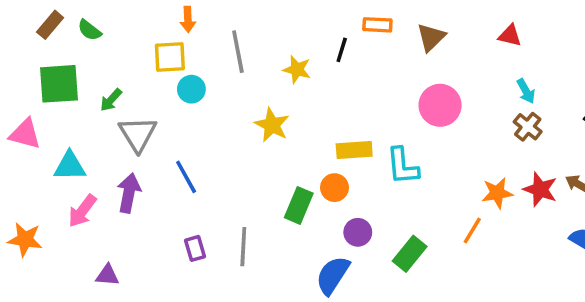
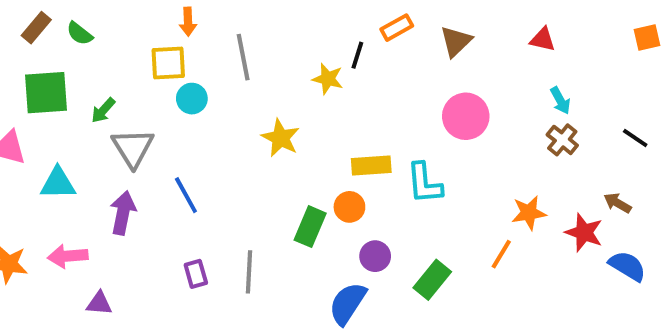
orange rectangle: (377, 25) -> (397, 28), turned -32
yellow star: (297, 70) -> (328, 79), moved
red star: (540, 189) -> (584, 233), moved
pink arrow: (82, 211) -> (68, 256), moved, turned 48

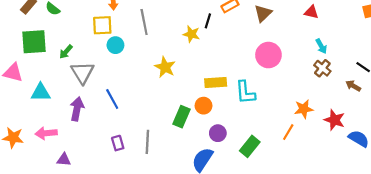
brown arrow: (617, 203) -> (353, 86), moved

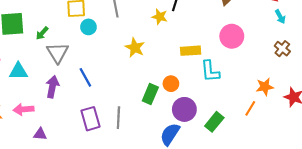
cyan arrow: (321, 46) -> (280, 17), moved
yellow rectangle: (216, 83) -> (191, 51), moved
purple circle: (218, 133) -> (184, 109), size x1.5
purple rectangle: (118, 143) -> (91, 119), size x1.6

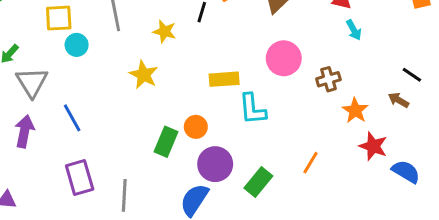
yellow star: (160, 17) -> (165, 31), moved
brown cross: (282, 49) -> (328, 79), moved, turned 35
orange star: (265, 87) -> (355, 110), moved, turned -30
gray line: (118, 118) -> (124, 195), moved

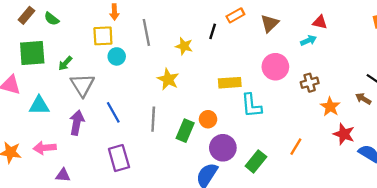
cyan arrow: (354, 30) -> (308, 40), moved, turned -84
gray line: (124, 195) -> (153, 119), moved

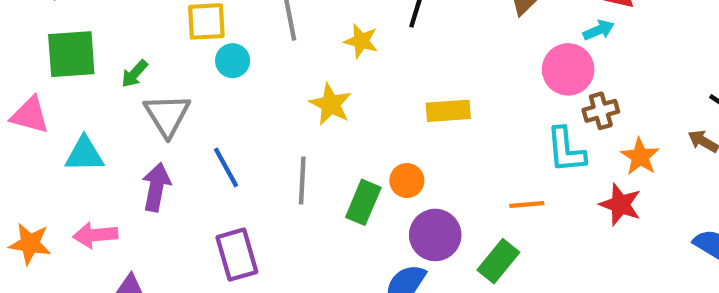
pink circle: (275, 67) -> (568, 69), moved
cyan L-shape: (251, 106) -> (566, 150), moved
red star: (344, 134) -> (620, 204), moved
orange line: (296, 147) -> (527, 204), moved, turned 54

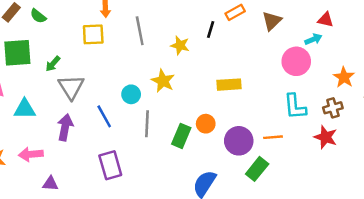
cyan circle: (233, 61) -> (131, 94), moved
brown cross: (601, 111) -> (333, 108), moved
orange star: (640, 157) -> (344, 77), moved
purple circle: (435, 235) -> (239, 141), moved

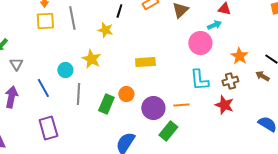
black line: (211, 30) -> (119, 11), moved
yellow square: (93, 34) -> (45, 21), moved
gray triangle: (71, 87) -> (16, 64), size x0.6

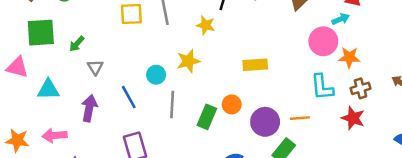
orange star: (239, 56) -> (349, 57), moved, turned -30
yellow star: (91, 59) -> (188, 61), turned 30

